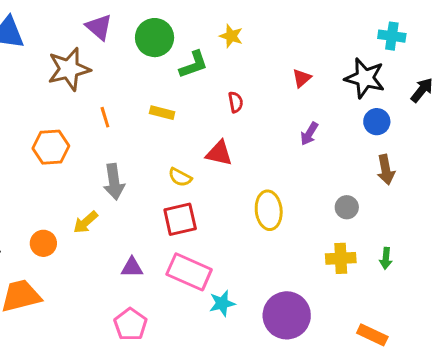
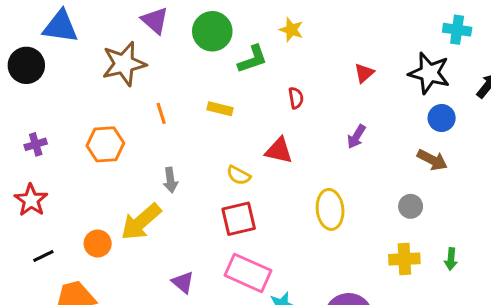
purple arrow: (309, 134) -> (356, 137), moved
brown arrow: (386, 170) -> (432, 160), moved, turned -52
gray arrow: (114, 182) -> (170, 180), size x0.7
yellow arrow: (85, 222) -> (141, 222), size x1.6
purple triangle: (132, 267) -> (183, 282), moved, turned 40

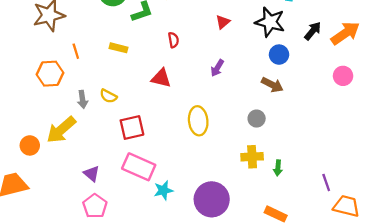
orange hexagon: (105, 144) -> (50, 74), moved
yellow semicircle: (239, 175) -> (108, 96), moved
green arrow: (451, 259) -> (278, 168), moved

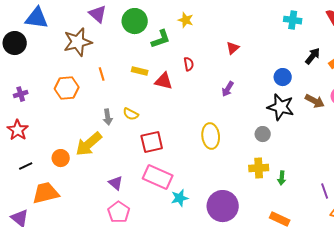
black star: (270, 22) -> (281, 107), moved
orange hexagon: (50, 74) -> (67, 88), moved
red triangle: (161, 78) -> (164, 81), moved
brown arrow: (272, 85) -> (315, 101), moved

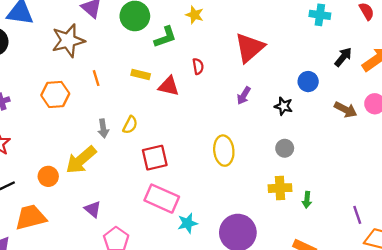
red triangle: (233, 48) -> (250, 48), size x2.0
black star: (281, 107) -> (284, 106), moved, size x0.6
yellow semicircle: (131, 114) -> (130, 125), turned -91
purple triangle: (116, 183) -> (93, 209), moved

